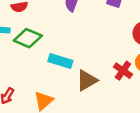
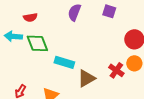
green diamond: (28, 38) -> (37, 43), turned 45

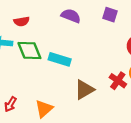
purple semicircle: (74, 12) -> (71, 16), turned 90
cyan rectangle: (64, 62) -> (60, 59), moved

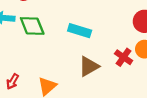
cyan rectangle: (60, 59) -> (80, 31), moved

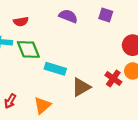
cyan rectangle: (80, 31) -> (55, 69), moved

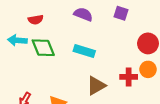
cyan rectangle: (55, 69) -> (84, 51), moved
red cross: (113, 78) -> (129, 77), turned -35

